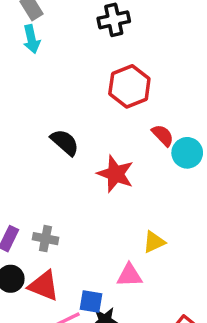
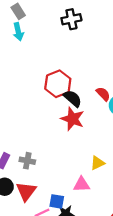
red hexagon: (129, 86) -> (58, 84), moved
black semicircle: (65, 142) -> (73, 98), moved
red triangle: (44, 286) -> (26, 191), turned 45

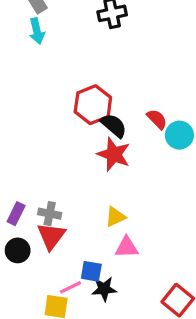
yellow triangle: (97, 163) -> (115, 217), moved
red triangle: (26, 191) -> (51, 236), moved

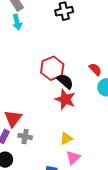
red semicircle: (157, 119) -> (95, 69), moved
red triangle: (51, 236) -> (13, 118), moved
pink triangle: (127, 247) -> (73, 158), turned -42

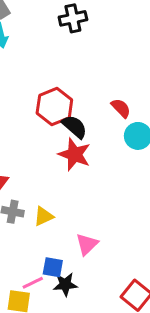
yellow triangle: (66, 138) -> (44, 216), moved

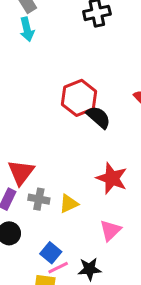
red star: (75, 154) -> (112, 178), moved
blue square: (53, 267) -> (51, 253), moved, turned 30

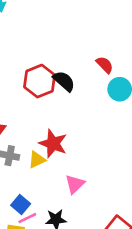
red hexagon: (79, 98) -> (40, 81), moved
red star: (112, 178) -> (53, 143), moved

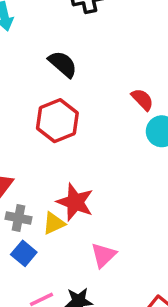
black semicircle: (64, 81) -> (63, 64), moved
blue square: (21, 205) -> (24, 253), moved

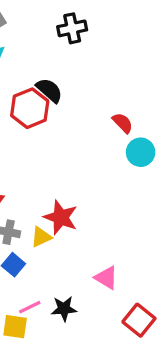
red hexagon: (57, 121) -> (30, 108), moved
pink triangle: (103, 255) -> (106, 278), moved, turned -45

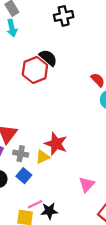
pink triangle: (106, 278) -> (87, 184), turned 42
black star: (64, 309) -> (49, 211), moved

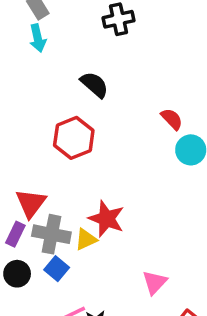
red hexagon: (35, 70) -> (74, 138), moved
gray cross: (21, 154) -> (51, 234), size x1.5

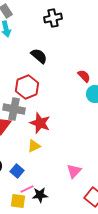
red star: (106, 219) -> (40, 123), moved
gray cross: (51, 234) -> (14, 109), moved
blue square: (57, 269) -> (17, 171), moved

